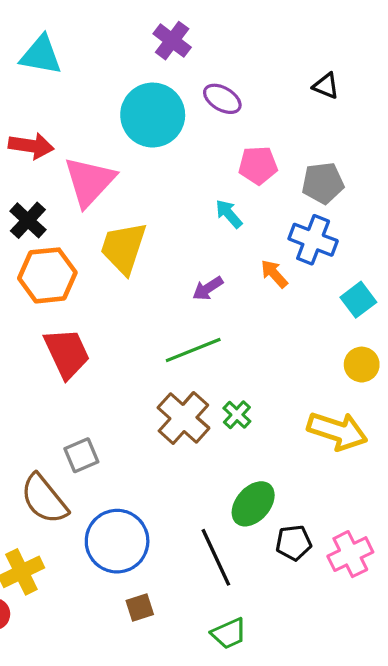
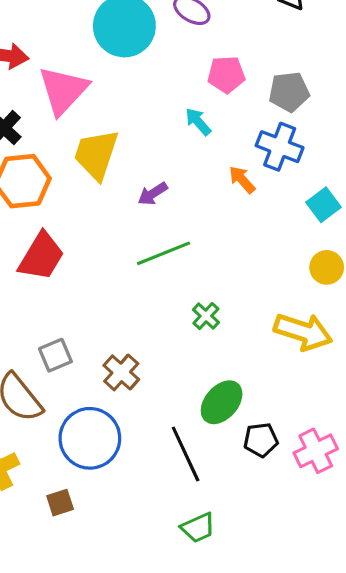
purple arrow: (208, 288) -> (153, 194), moved
red trapezoid: (67, 353) -> (41, 256), turned 56
brown cross: (183, 418) -> (121, 372), moved, size x0.7
brown square: (140, 608) -> (60, 503), moved

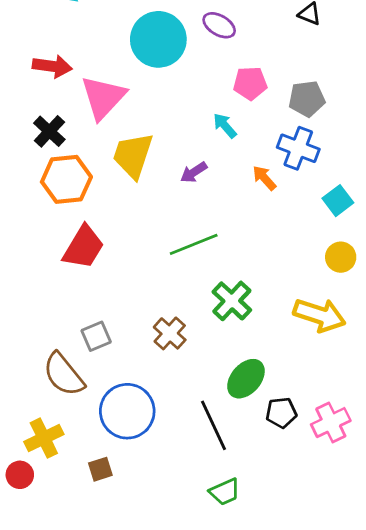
purple arrow: (153, 194) -> (194, 172), moved
green cross: (206, 316) -> (232, 301), size x1.6
brown cross: (121, 372) -> (170, 333), moved

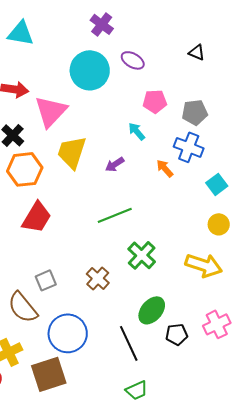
pink cross: (331, 423) -> (217, 324), moved
brown square: (100, 469) -> (49, 374), size x2.0

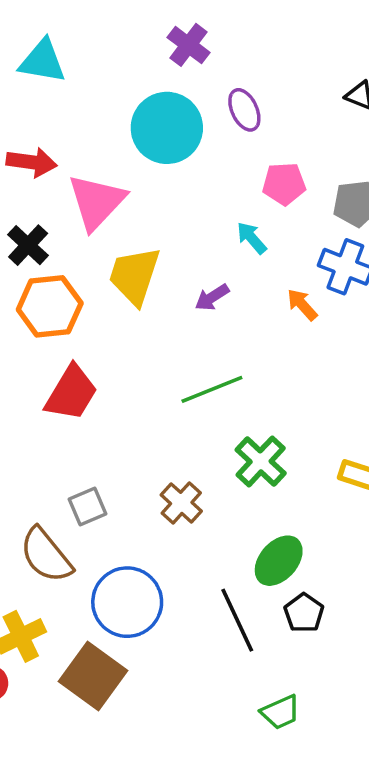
purple ellipse: (133, 60) -> (244, 110), turned 35
black pentagon: (177, 334) -> (304, 613), moved, turned -30
brown square: (49, 374) -> (93, 676), turned -36
green trapezoid: (137, 390) -> (280, 712), moved

